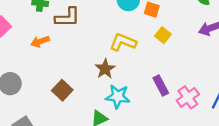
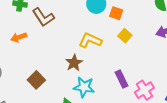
brown L-shape: (67, 17) -> (43, 17), turned 55

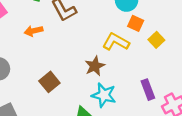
orange square: (116, 13) -> (136, 23), moved

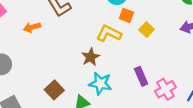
brown square: (49, 82) -> (54, 90), moved

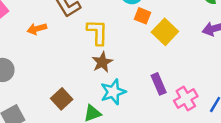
yellow square: (147, 30) -> (165, 32), size x1.5
yellow L-shape: (109, 33) -> (97, 32), moved, turned 65
cyan star: (100, 84) -> (113, 92), turned -30

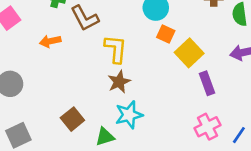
purple rectangle: (159, 84) -> (207, 83), moved

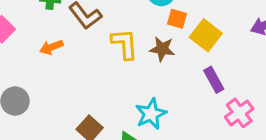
brown star: (119, 82) -> (162, 49), moved, turned -30
purple rectangle: (207, 83) -> (214, 80), moved

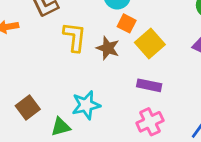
purple rectangle: (214, 80) -> (149, 85), turned -60
pink cross: (239, 113) -> (150, 122), moved

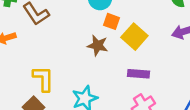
yellow L-shape: (75, 37) -> (43, 79), moved

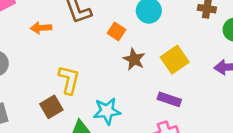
orange square: (111, 21) -> (116, 31), moved

